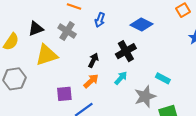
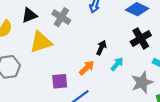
black cross: (126, 51) -> (141, 38), moved
black arrow: (93, 60) -> (101, 48), moved

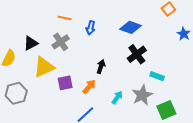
gray cross: (61, 17) -> (61, 42), turned 30
cyan arrow: (117, 64) -> (117, 97), moved
purple square: (60, 81) -> (65, 83), moved

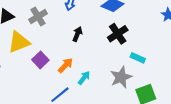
black arrow: (101, 67) -> (77, 34), moved
purple square: (65, 83) -> (40, 60), turned -35
cyan arrow: (117, 97) -> (84, 78), moved

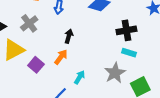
black cross: (118, 34) -> (126, 30), moved, turned 30
orange arrow: (65, 65) -> (61, 57), moved

